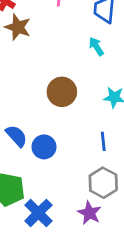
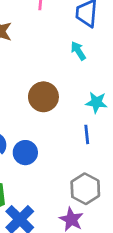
blue line: (103, 141) -> (87, 134), moved

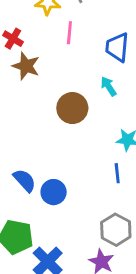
brown circle: (43, 97) -> (72, 108), moved

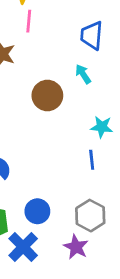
pink line: (69, 33) -> (29, 21), moved
blue circle: (54, 192) -> (37, 211), moved

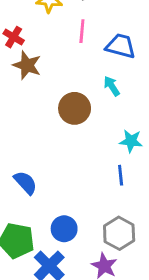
pink line: (29, 21) -> (82, 31), moved
blue trapezoid: (92, 35) -> (121, 46), turned 100

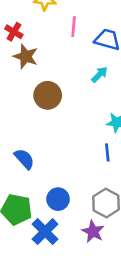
cyan arrow: (112, 86) -> (100, 75), turned 78
brown circle: (75, 108) -> (48, 95), moved

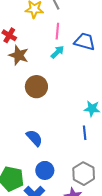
cyan arrow: (100, 75) -> (57, 52), moved
blue semicircle: (24, 159) -> (34, 138), moved

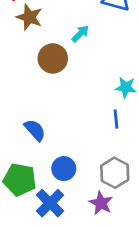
cyan arrow: (57, 52) -> (80, 34), moved
blue semicircle: (34, 138) -> (35, 130), moved

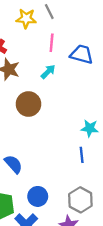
cyan arrow: (80, 34) -> (48, 72), moved

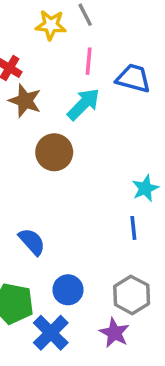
cyan arrow: (48, 72) -> (83, 104), size x1.5
cyan star: (90, 128) -> (145, 188), turned -30

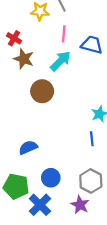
blue semicircle: (32, 242) -> (28, 147), turned -72

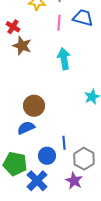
blue trapezoid: (92, 45) -> (83, 18), moved
cyan arrow: (61, 61) -> (64, 59), moved, turned -55
brown circle: (42, 91) -> (34, 106), moved
blue line: (92, 139) -> (64, 143), moved

